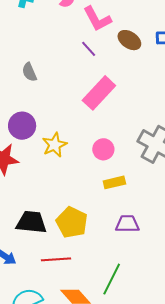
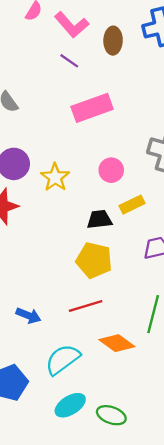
brown ellipse: (129, 40) -> (113, 41), turned 70
pink rectangle: (99, 93) -> (92, 108), turned 40
black trapezoid: (31, 222) -> (99, 219), moved, size x0.7

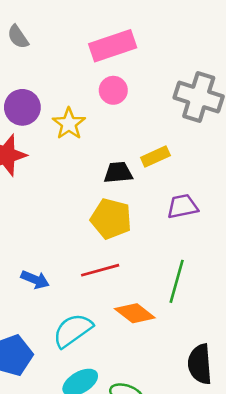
pink circle: (111, 170) -> (113, 90), moved

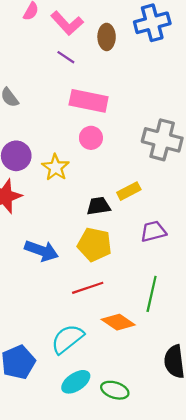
pink rectangle: (113, 46) -> (89, 101), turned 33
blue arrow: (35, 280) -> (42, 251), moved, size x1.4

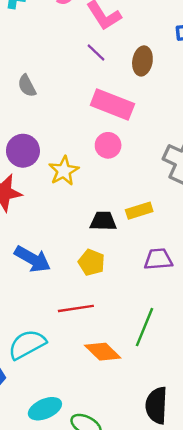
brown ellipse: (107, 37) -> (142, 61), moved
yellow pentagon: (94, 245) -> (92, 262), size x0.7
cyan semicircle: (67, 339) -> (27, 344), moved

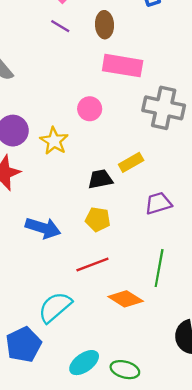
pink rectangle: (112, 105) -> (123, 66), moved

